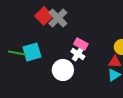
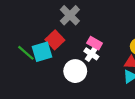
red square: (44, 16) -> (55, 40), moved
green line: (17, 53) -> (26, 53), turned 30

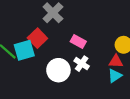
white cross: (91, 54) -> (82, 64), moved

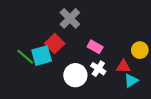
red triangle: (116, 61) -> (123, 66), moved

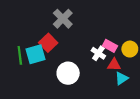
pink rectangle: (95, 47) -> (110, 46), moved
green line: (25, 57) -> (20, 55), turned 42
white cross: (98, 69) -> (98, 53), moved

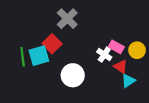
red triangle: (114, 65) -> (121, 67), turned 32

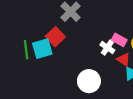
white circle: (73, 75) -> (89, 81), moved

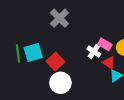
red square: (55, 37) -> (55, 62), moved
white circle: (89, 81) -> (60, 83), moved

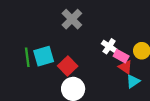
pink rectangle: (105, 44) -> (121, 56), moved
white cross: (94, 51) -> (109, 46), moved

